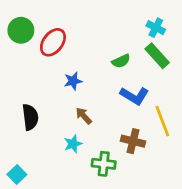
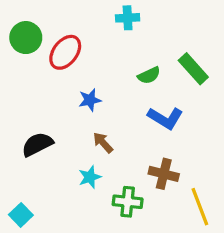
cyan cross: (156, 28) -> (128, 18), moved, turned -30
black semicircle: (30, 117) -> (37, 144), turned -110
yellow line: (162, 121) -> (200, 207), moved

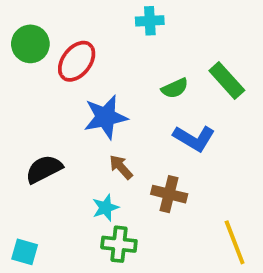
blue star: (90, 100) -> (106, 117), size x1.6
brown cross: (164, 174) -> (169, 194), moved
green cross: (128, 202) -> (119, 244), moved
cyan square: (21, 215) -> (25, 252), turned -30

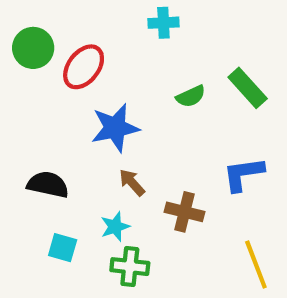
blue L-shape: (194, 138) -> (243, 174), moved, turned 141
black semicircle: (44, 169) -> (48, 185), turned 39
cyan square: (25, 252) -> (63, 248), moved

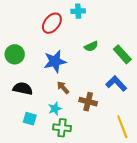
green circle: (33, 48) -> (15, 54), moved
red ellipse: (84, 67) -> (52, 23), moved
green rectangle: (248, 88) -> (122, 54), moved
blue L-shape: (243, 174) -> (116, 83), turned 55

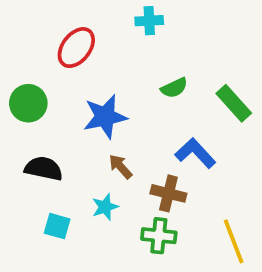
red ellipse: (52, 23) -> (76, 48), moved
blue L-shape: (116, 83) -> (195, 153), moved
green cross: (62, 128) -> (159, 236), moved

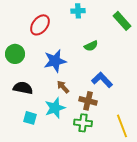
green rectangle: (234, 103) -> (122, 21), moved
cyan star: (105, 207) -> (55, 108), size x1.5

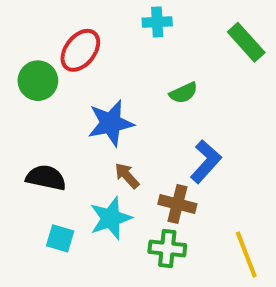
green circle: (15, 54) -> (38, 81), moved
blue L-shape: (102, 80) -> (206, 162), turned 85

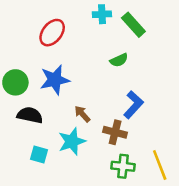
green rectangle: (246, 42) -> (133, 25), moved
green circle: (38, 81) -> (15, 82), moved
blue star: (111, 123) -> (55, 80), moved
green cross: (167, 248) -> (123, 166), moved

